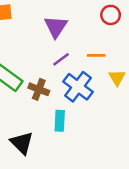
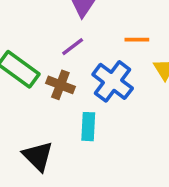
purple line: (61, 59) -> (73, 47), moved

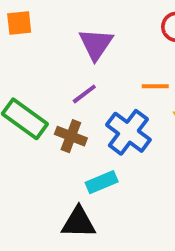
cyan rectangle: (88, 127) -> (102, 182), turned 64
black triangle: (38, 156) -> (79, 222), moved, turned -44

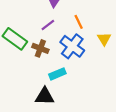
orange line: (155, 86) -> (79, 22), moved, turned 64

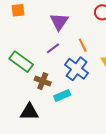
brown cross: (40, 48) -> (43, 81), moved
black triangle: (45, 96) -> (29, 112), moved

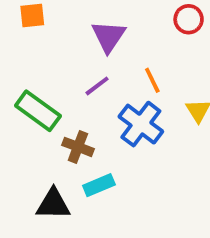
cyan rectangle: (62, 95) -> (99, 185), moved

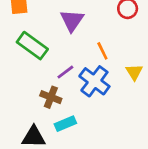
purple line: (97, 86) -> (65, 72), moved
green rectangle: (38, 111) -> (32, 46), moved

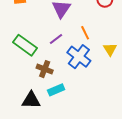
green rectangle: (32, 46) -> (25, 45), moved
purple line: (65, 72) -> (56, 39), moved

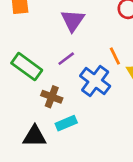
orange line: (85, 33) -> (115, 56), moved

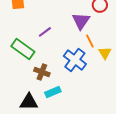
purple triangle: (73, 20) -> (81, 21), moved
purple line: (66, 59) -> (45, 32), moved

